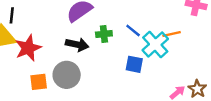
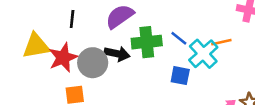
black line: (12, 15) -> (72, 19), moved
green cross: (104, 34) -> (147, 42), size x1.6
gray circle: (67, 75) -> (93, 63), moved

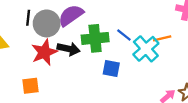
red star: (63, 58) -> (44, 52), moved
gray circle: (93, 63) -> (47, 23), moved
blue square: (180, 76) -> (111, 68), moved

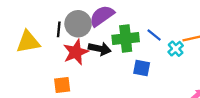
black line: (28, 18) -> (59, 29), moved
cyan cross: (146, 49) -> (176, 49), size x0.6

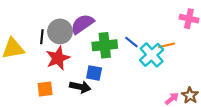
black arrow: (100, 49) -> (80, 87), moved
cyan cross: (176, 49) -> (152, 55), size x1.6
blue square: (142, 68) -> (94, 73), moved

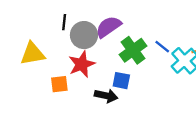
black line: (42, 37) -> (64, 22), moved
green cross: (105, 45) -> (133, 50), turned -30
orange square: (45, 89) -> (59, 84), moved

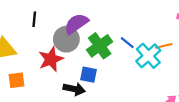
gray circle: (84, 35) -> (66, 39), moved
orange square: (59, 84) -> (17, 80), moved

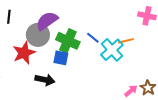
green cross: (100, 46) -> (68, 41), turned -30
blue square: (89, 75) -> (61, 58), moved

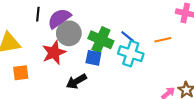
purple semicircle: (47, 21) -> (59, 18), moved
cyan cross: (112, 50) -> (131, 54), moved, turned -30
black arrow: (45, 80) -> (76, 81), turned 138

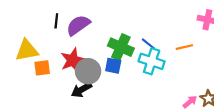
gray circle: (69, 33) -> (88, 71), moved
orange square: (21, 73) -> (42, 68), moved
black arrow: (76, 81) -> (81, 90), moved

